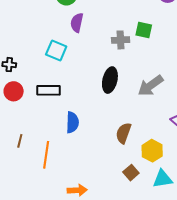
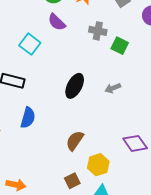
purple semicircle: (77, 23) -> (57, 22), turned -72
gray cross: (121, 40) -> (98, 31), moved
gray arrow: (151, 86) -> (113, 88), moved, size x0.6

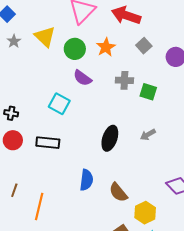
blue semicircle: (28, 118) -> (86, 180), moved
brown semicircle: (75, 141) -> (118, 192), turned -65

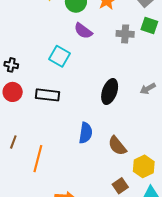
green square: (148, 92) -> (149, 26), moved

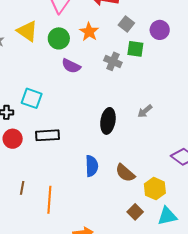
gray cross: (125, 34) -> (113, 61), turned 30
cyan square: (60, 56) -> (32, 98), moved

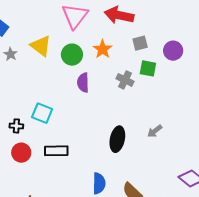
gray square: (126, 24) -> (140, 43), turned 35
purple semicircle: (71, 66) -> (83, 83), turned 60

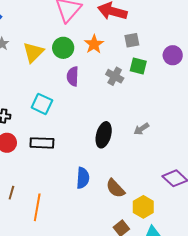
yellow triangle: (41, 46) -> (33, 52), moved, turned 35
purple circle: (173, 51) -> (173, 55), moved
cyan square: (42, 113) -> (42, 104), moved

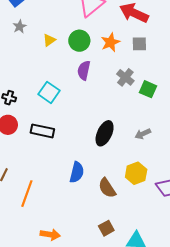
gray square: (132, 40) -> (139, 44), moved
yellow triangle: (33, 52) -> (49, 40), size x0.6
green square: (138, 66) -> (148, 89), moved
yellow hexagon: (143, 207) -> (136, 173), moved

